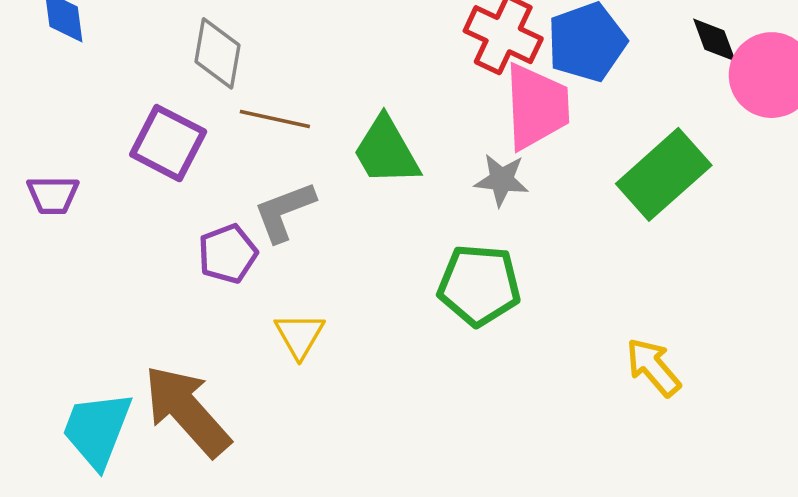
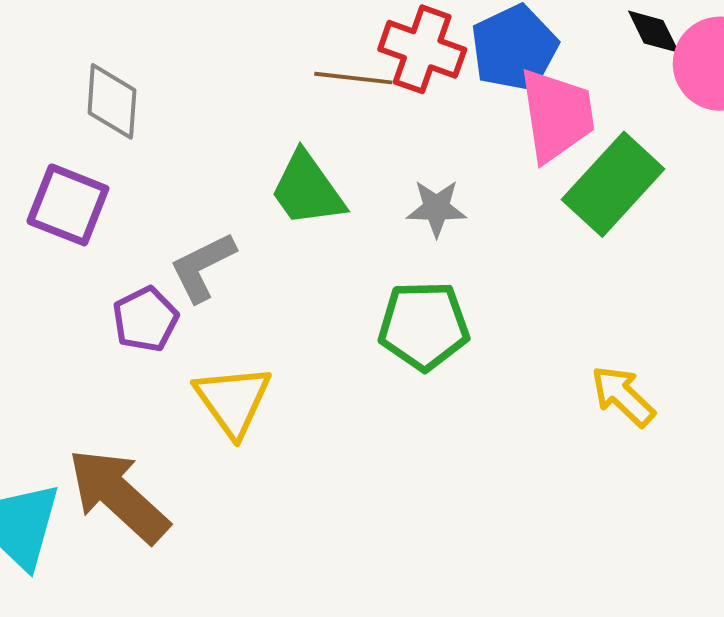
pink trapezoid: (537, 107) -> (557, 115), moved
brown line: (275, 119) -> (353, 78), moved
yellow triangle: (299, 335) -> (233, 400), size x1.4

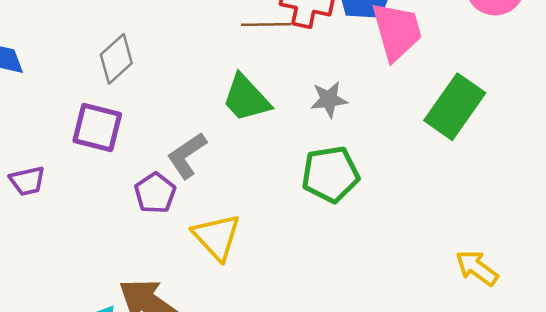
gray diamond: (112, 101) -> (116, 59), turned 51
green rectangle: (613, 184) -> (455, 107), moved
yellow arrow: (623, 396) -> (477, 268), moved

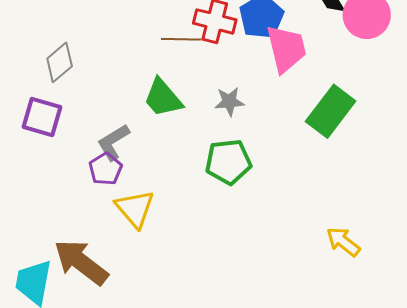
purple pentagon: (155, 193) -> (105, 169), moved

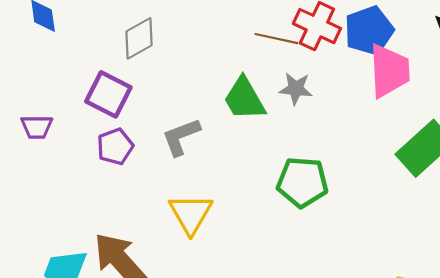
gray star: (229, 102) -> (296, 89), moved
purple pentagon: (105, 169) -> (115, 146), moved

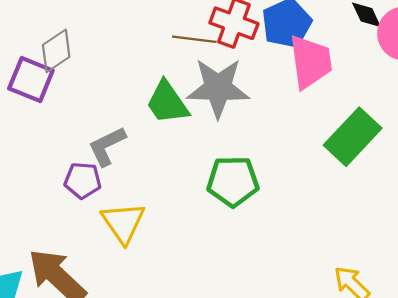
gray star: (296, 89) -> (218, 88), size x1.8
purple square: (108, 94) -> (31, 80), moved
purple pentagon: (115, 146) -> (83, 180), moved, turned 30

